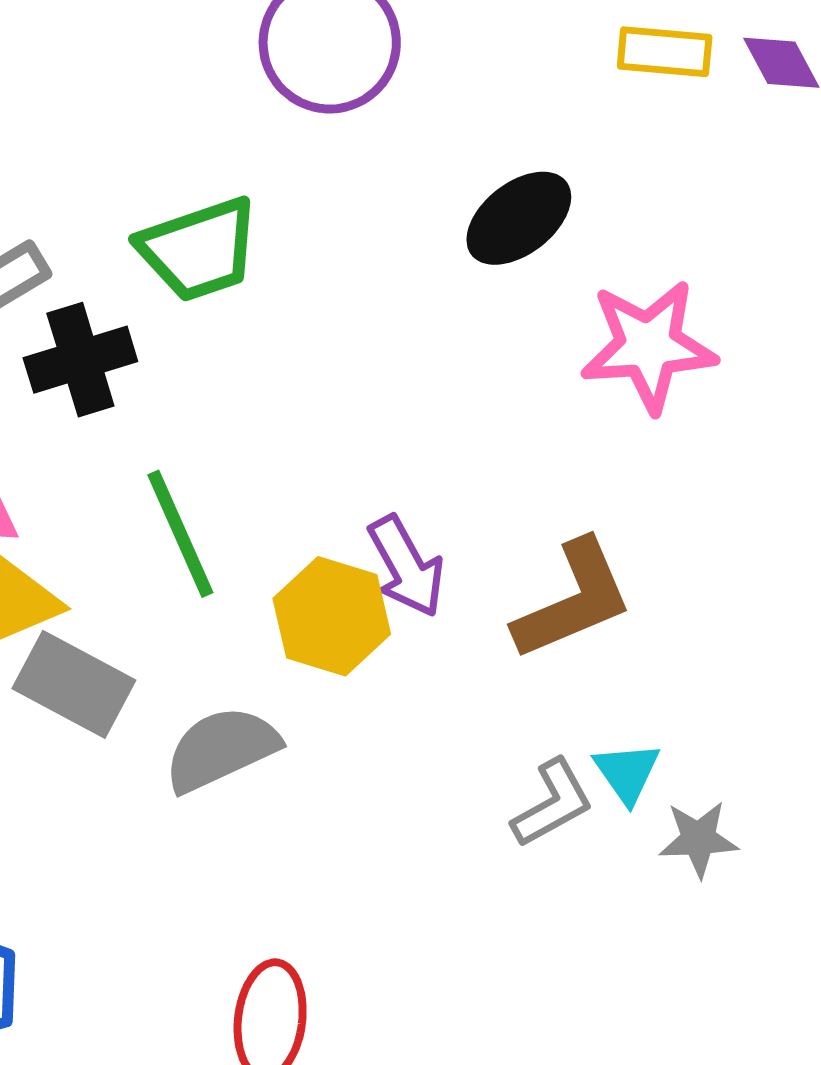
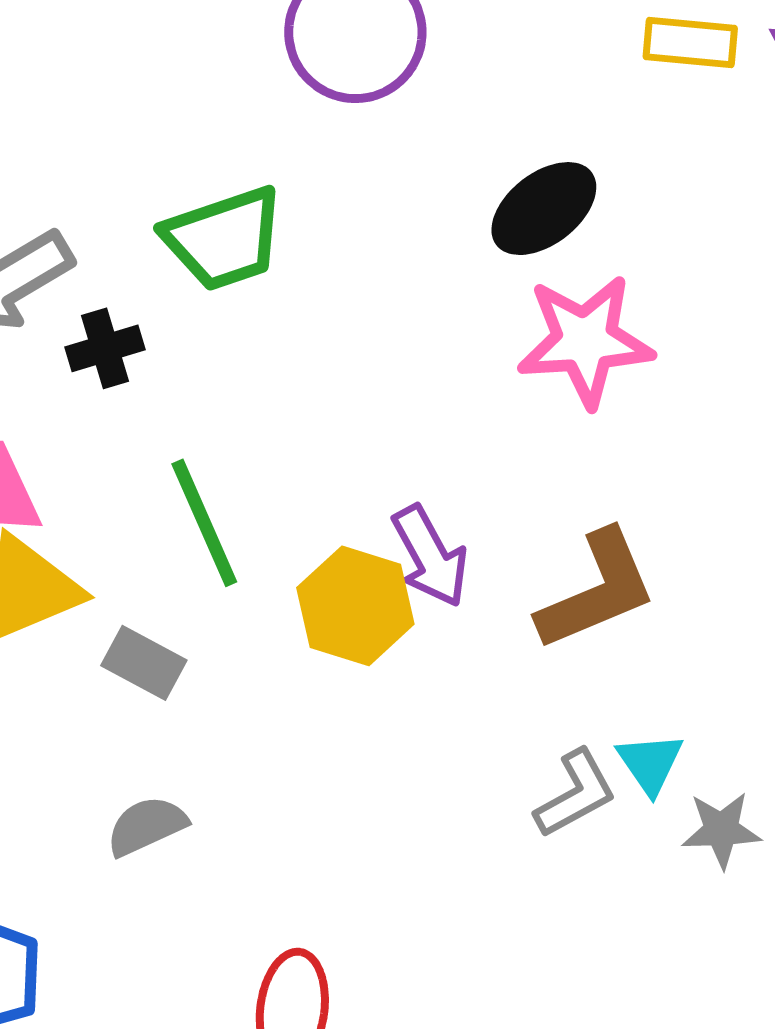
pink star: (648, 346) -> (585, 341), moved
black cross: (80, 360) -> (105, 348), size x0.7
gray rectangle: (74, 684) -> (144, 663), moved, size x0.7
gray semicircle: (221, 749) -> (147, 826), moved, size x0.7

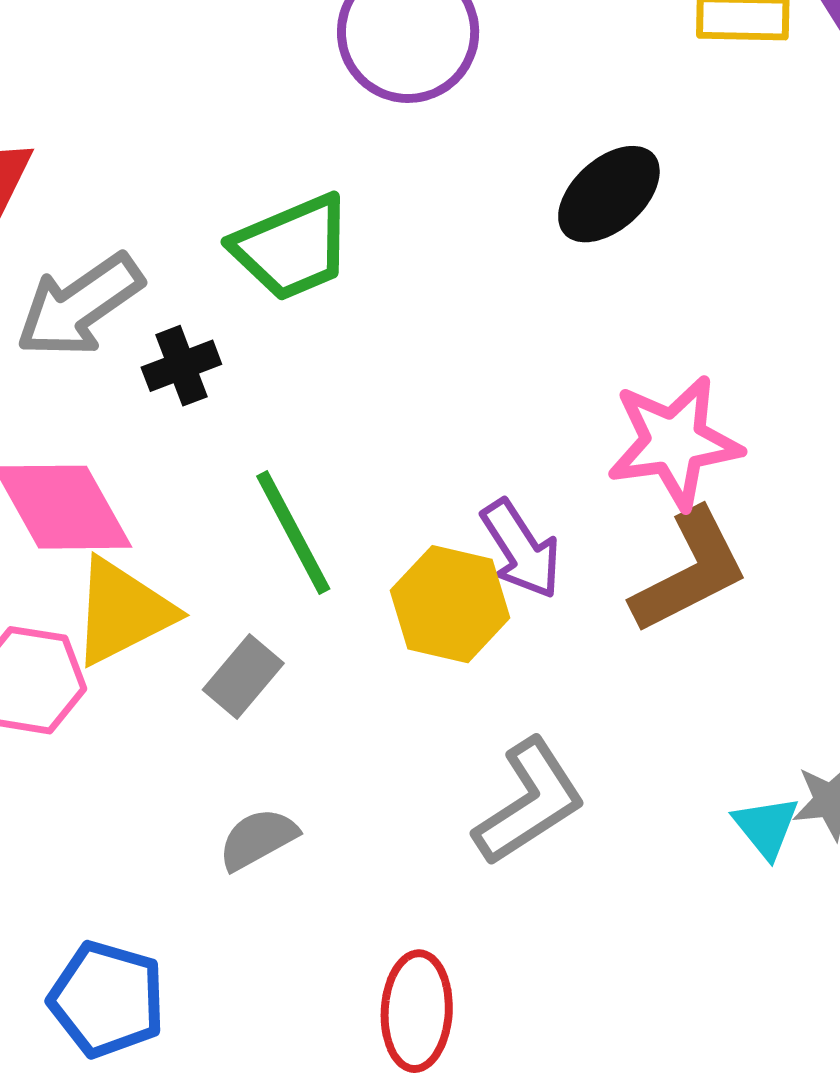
pink star: (585, 341) -> (674, 442), moved
gray rectangle: (144, 663) -> (243, 677), turned -74
cyan triangle: (650, 763) -> (766, 827), moved
gray L-shape: (575, 794) -> (529, 802), moved, size x1.4

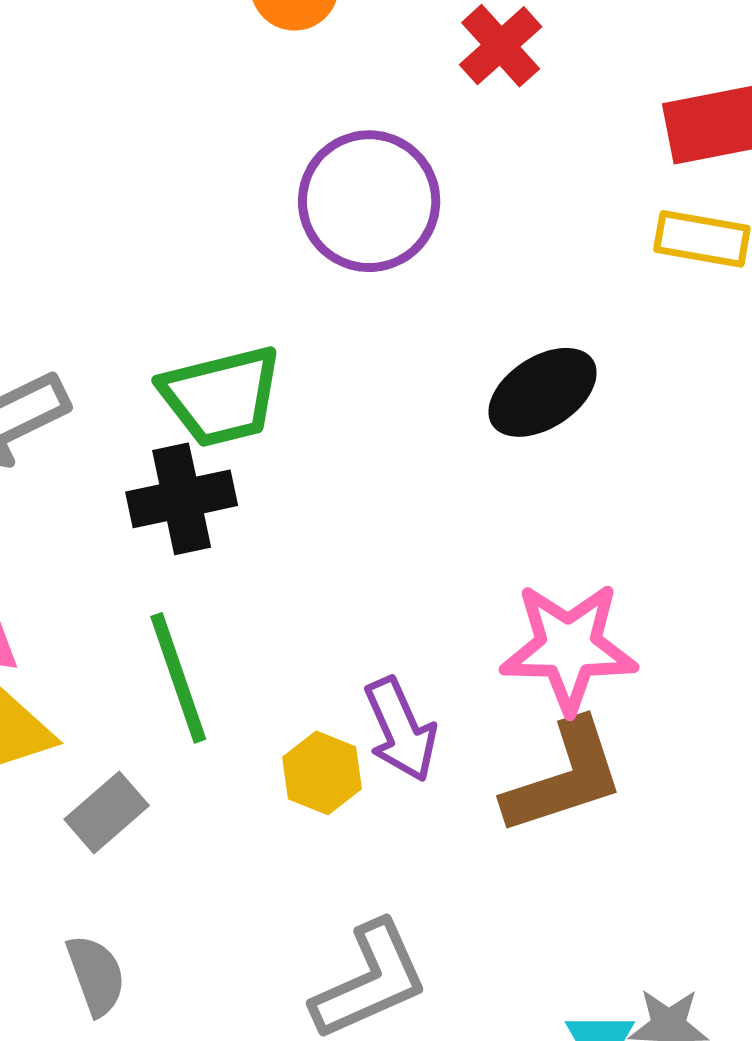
black cross: (181, 366) -> (182, 499), moved, size x1.4
yellow hexagon: (450, 604) -> (322, 773), size x0.7
gray semicircle: (258, 839) -> (96, 975), turned 90

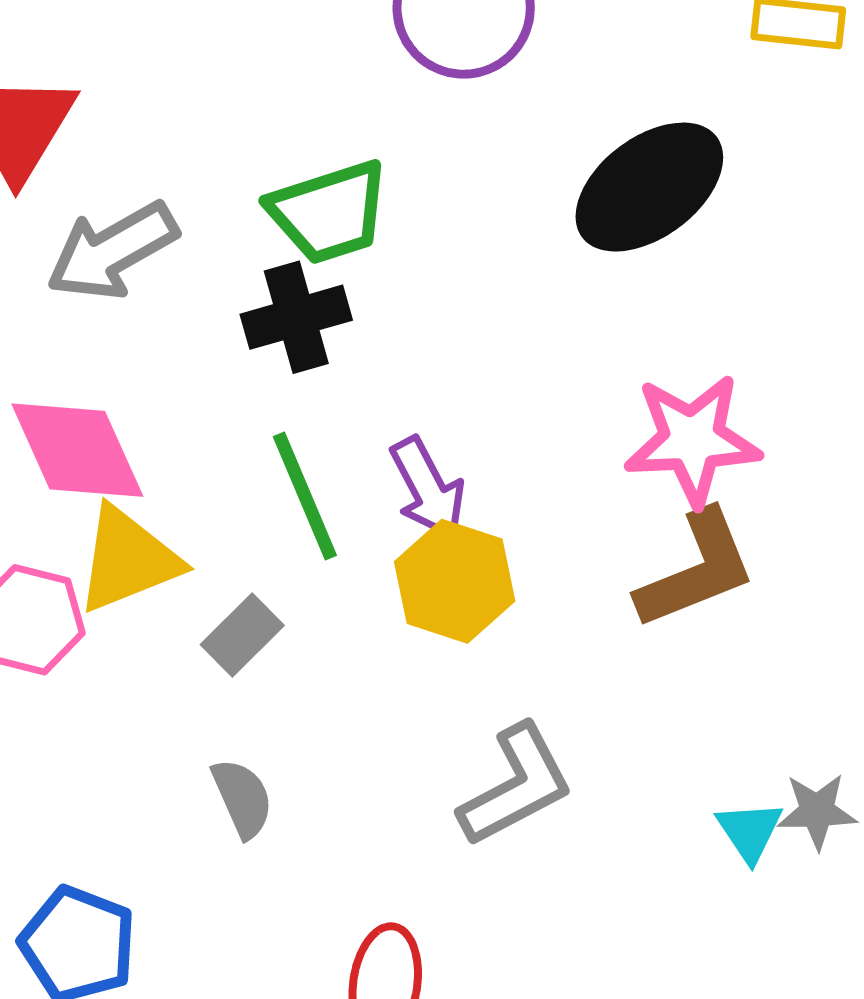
black ellipse: (543, 392) -> (649, 187), size x1.4
purple arrow: (401, 730) -> (428, 488), moved
yellow hexagon: (322, 773) -> (455, 581), size x1.5

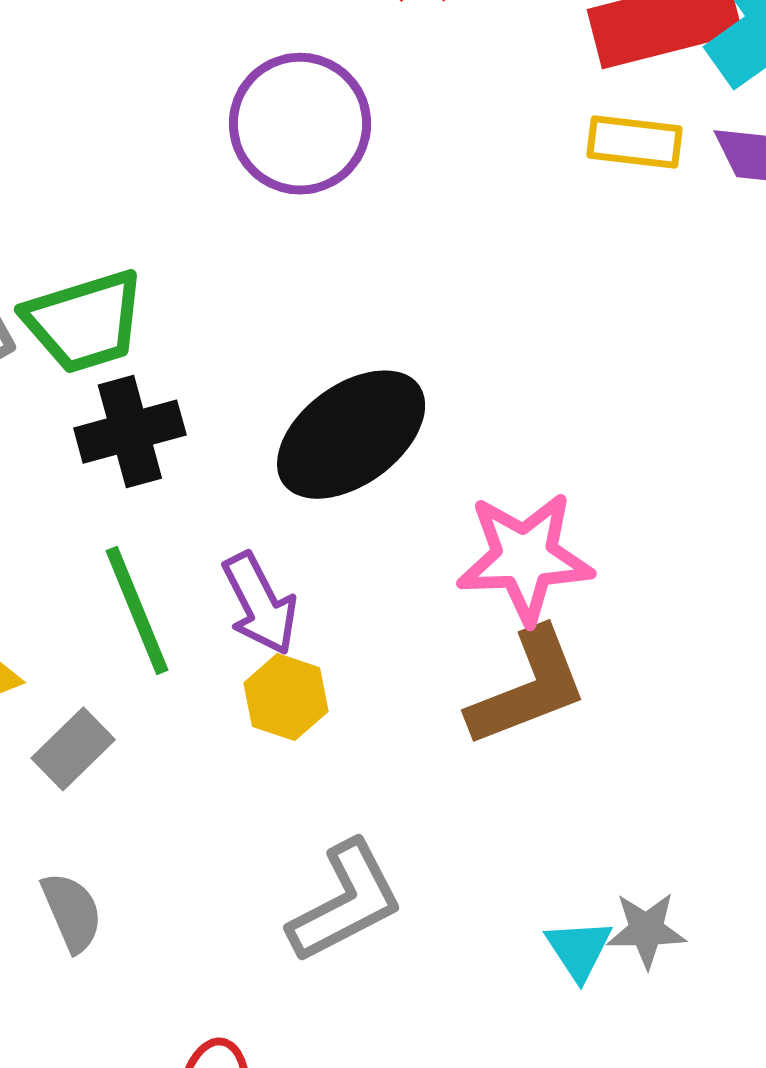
black ellipse: (649, 187) -> (351, 435), moved
green trapezoid: (329, 212) -> (84, 322), moved
yellow hexagon: (455, 581) -> (286, 697), size x0.7

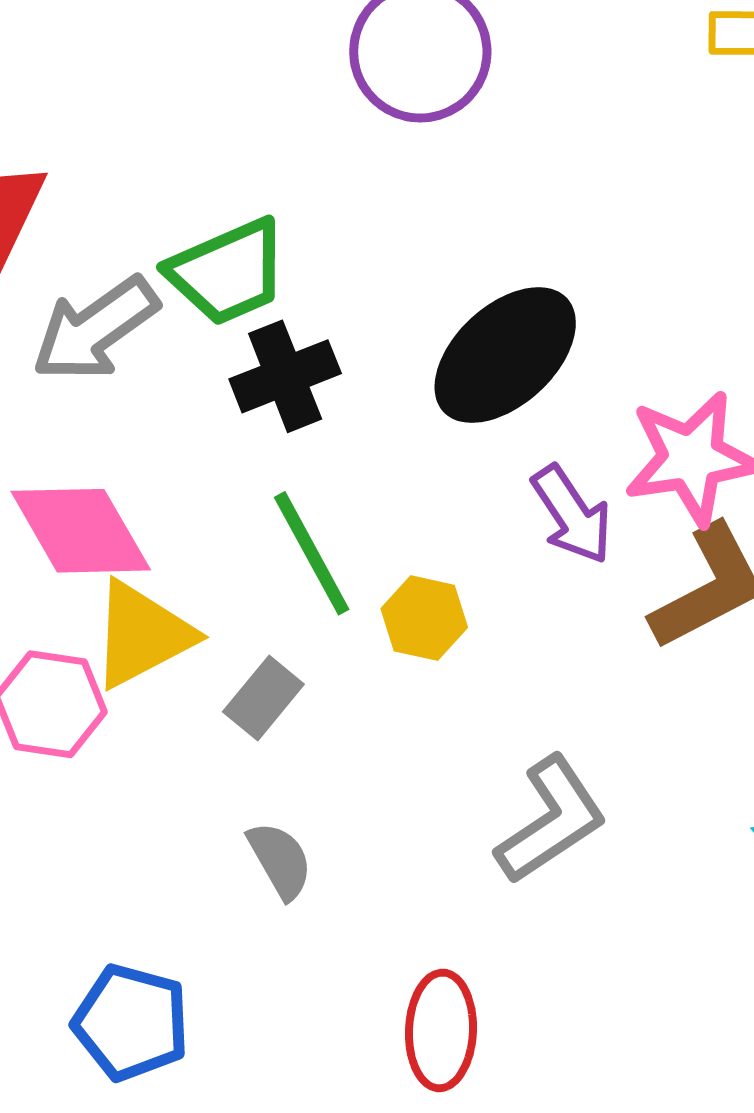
purple arrow: (260, 604) -> (572, 515), moved
yellow hexagon: (286, 697) -> (424, 618), moved

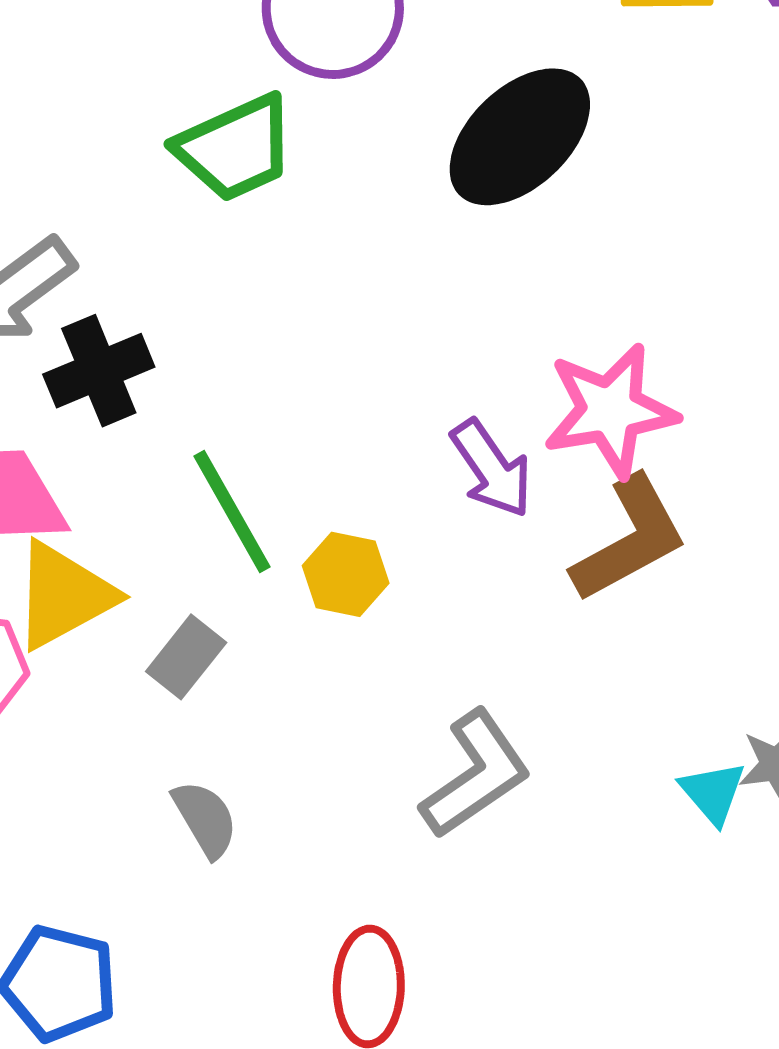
green trapezoid: (228, 272) -> (235, 148), moved
black ellipse: (505, 355) -> (520, 137), moved
black cross: (285, 376) -> (99, 371), moved

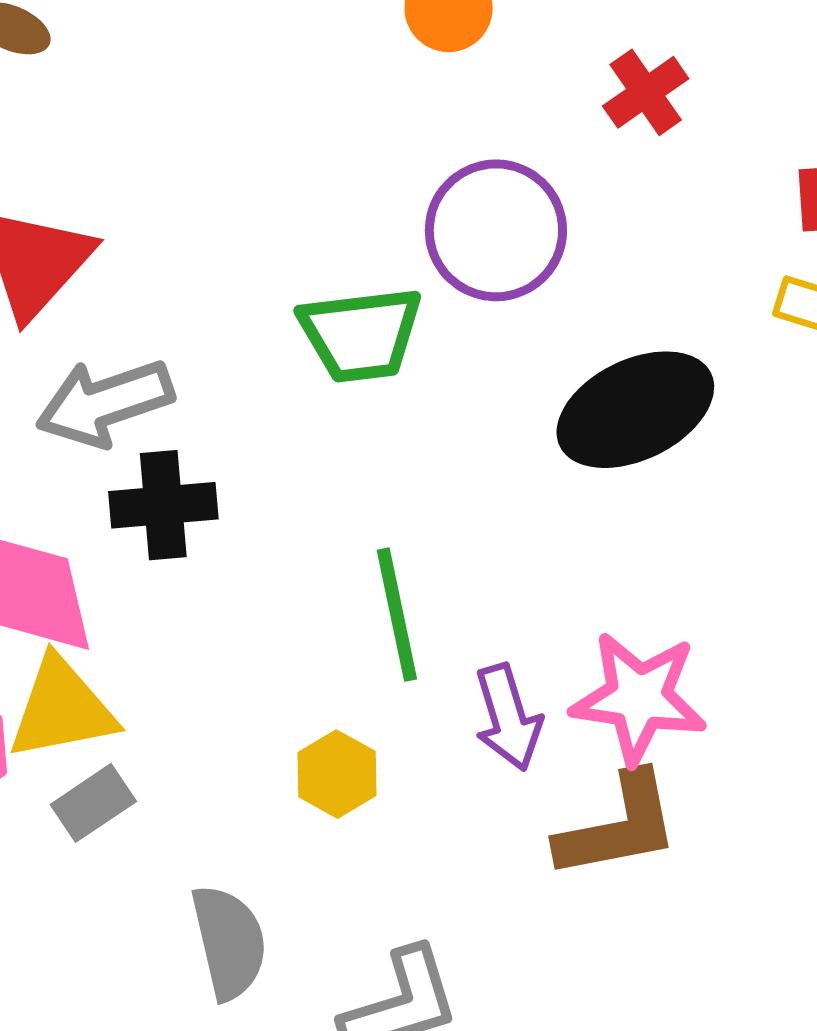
green line: (232, 511) -> (397, 615), moved
gray rectangle: (186, 657) -> (93, 803), moved
gray semicircle: (205, 819) -> (229, 942), moved, size x1.4

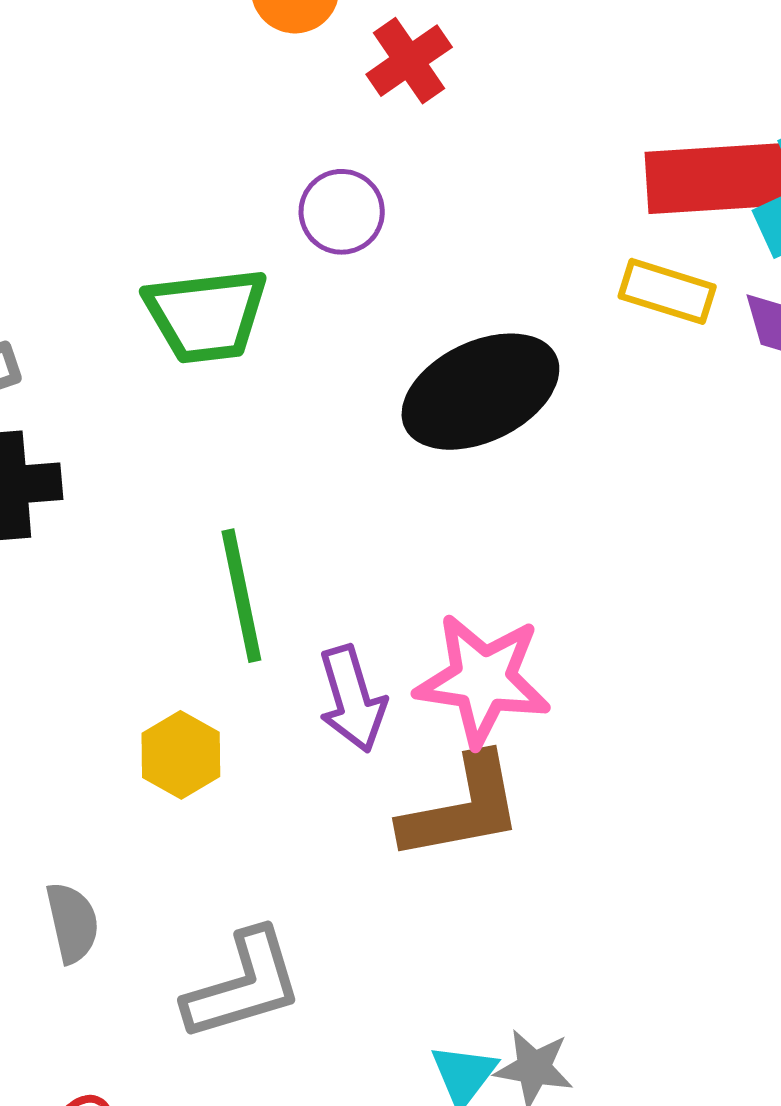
red cross: (646, 92) -> (409, 61), moved
purple circle: (496, 230) -> (342, 212), size x0.6
gray semicircle: (229, 942) -> (72, 923), size x0.7

